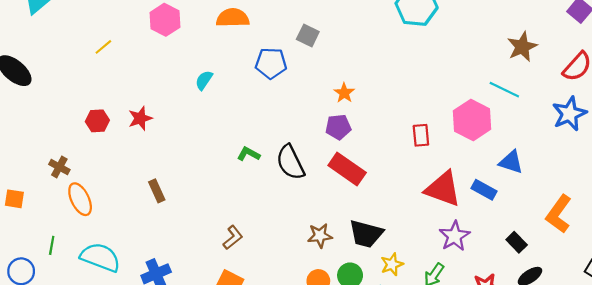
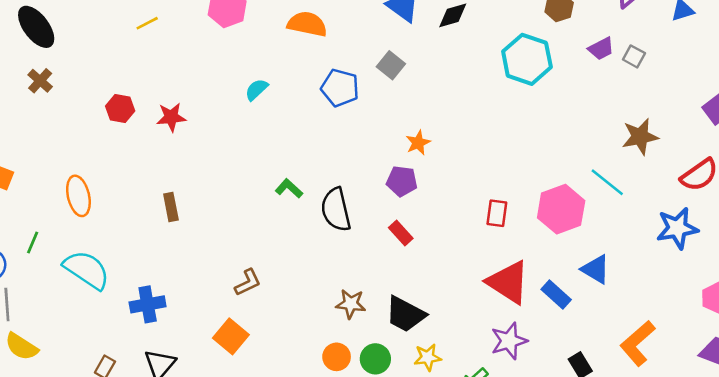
brown cross: (59, 167) -> (40, 81), moved
red rectangle: (347, 169) -> (401, 233), size x0.6

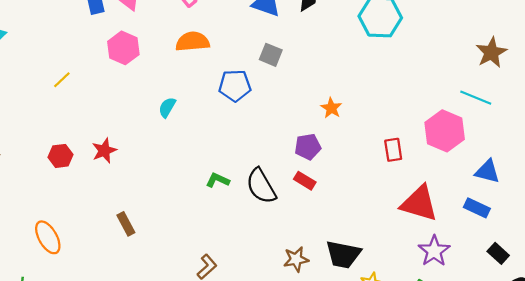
orange star: (418, 143) -> (331, 108), moved
red rectangle: (401, 233) -> (305, 181), moved
blue rectangle: (556, 295) -> (477, 208), moved

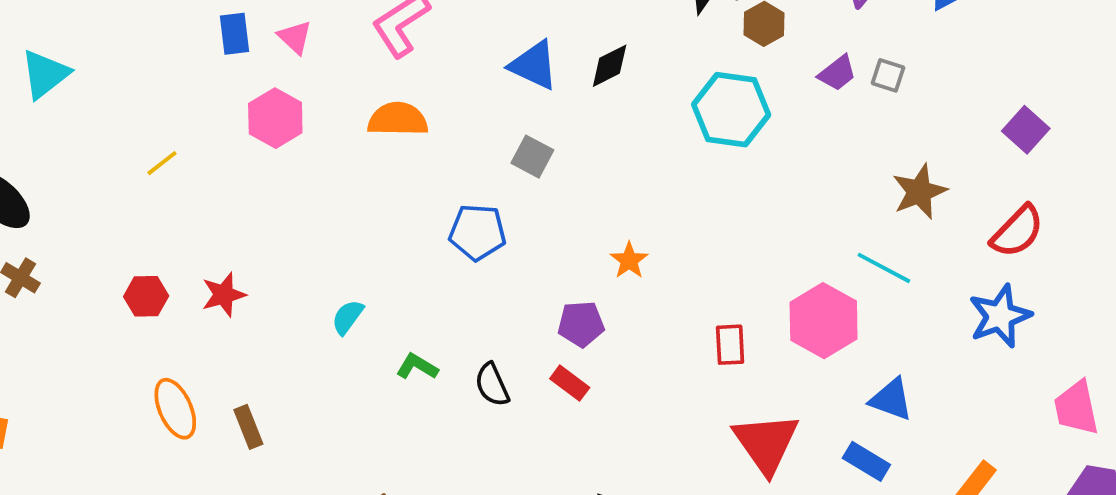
blue pentagon: (235, 86) -> (478, 232), moved
cyan semicircle: (167, 107) -> (348, 317), moved
black semicircle: (261, 186) -> (492, 385), size x0.7
red triangle: (419, 203) -> (766, 443), turned 33
orange ellipse: (48, 237) -> (175, 409), moved

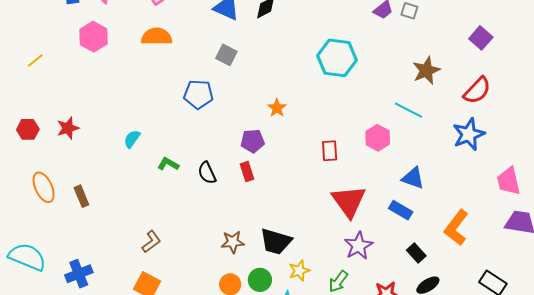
cyan hexagon: (731, 110) -> (337, 58), moved
pink hexagon: (824, 321) -> (378, 138), size x0.7
red rectangle: (570, 383) -> (247, 172), turned 36

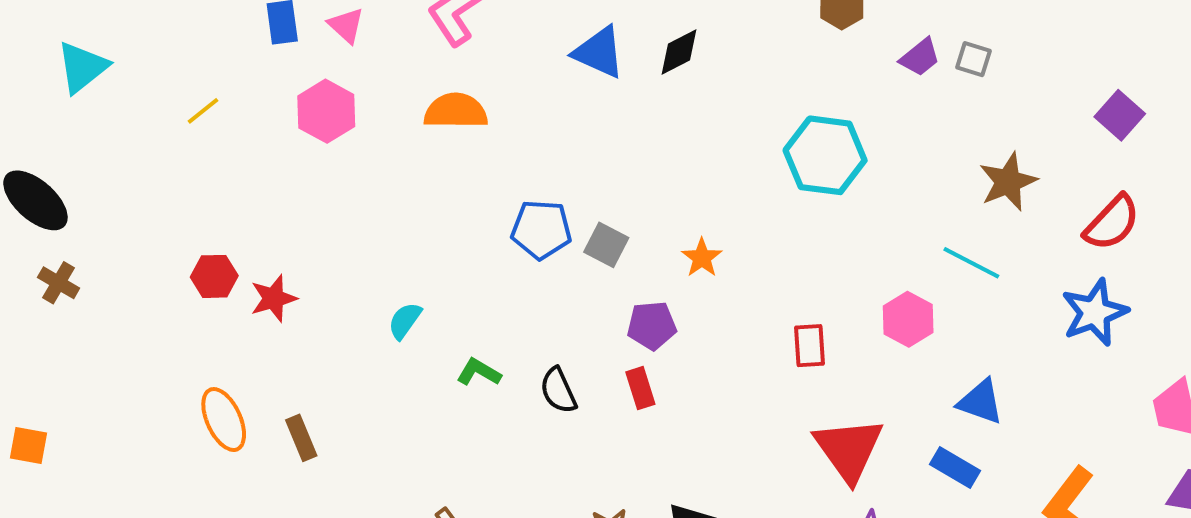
gray square: (226, 55) -> (606, 245), moved
yellow line: (35, 61) -> (203, 111), moved
red hexagon: (28, 129) -> (214, 276), moved

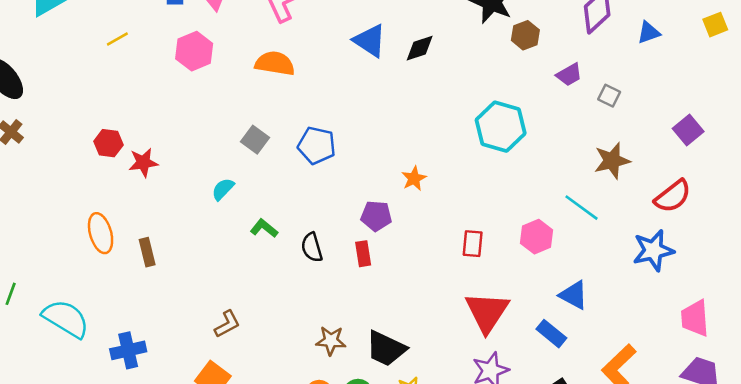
gray square: (973, 59) -> (609, 96), moved
gray square: (606, 245) -> (255, 140), moved

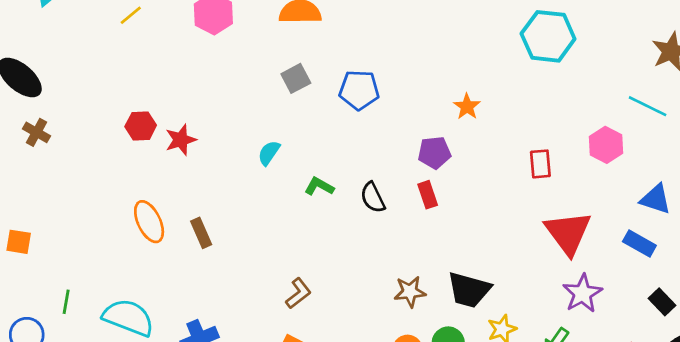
gray square: (255, 140) -> (296, 78), moved, turned 36

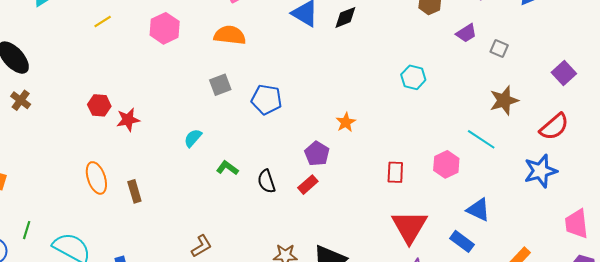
cyan hexagon: (548, 36) -> (413, 77), size x0.6
purple pentagon: (434, 153) -> (317, 154), turned 30
red rectangle: (428, 195) -> (308, 185), turned 60

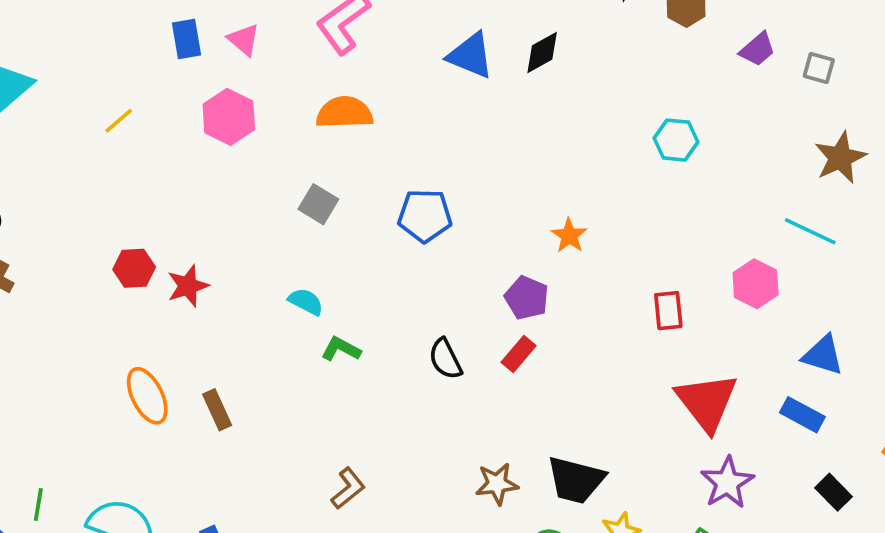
gray square: (220, 85) -> (318, 204), moved, turned -30
cyan semicircle: (193, 138) -> (306, 302), turned 84
green L-shape: (227, 168) -> (341, 349), moved

